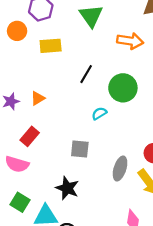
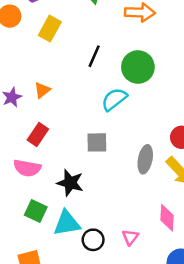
yellow rectangle: (51, 46) -> (50, 29), turned -50
cyan semicircle: (99, 113) -> (114, 99), size x1.5
black star: (67, 188) -> (70, 183), moved

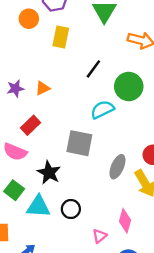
yellow rectangle: (50, 29) -> (61, 37), turned -30
gray square: (97, 142) -> (79, 143), size x1.4
pink triangle: (130, 237) -> (100, 236), moved
black circle: (93, 240) -> (71, 209), moved

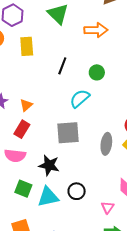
green circle: (129, 86) -> (97, 72), size x0.6
orange triangle: (43, 88) -> (26, 105), moved

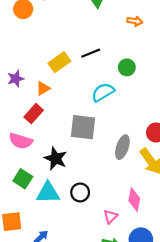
orange arrow: (96, 30) -> (135, 21), size x0.6
yellow rectangle: (27, 46) -> (59, 62), moved, turned 48
black line: (62, 66) -> (91, 53), turned 36

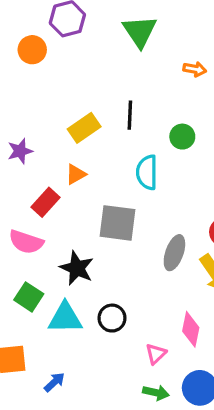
black line: (91, 53) -> (130, 115), turned -66
orange triangle: (43, 88) -> (76, 174), moved
cyan semicircle: (103, 92) -> (147, 172), turned -60

